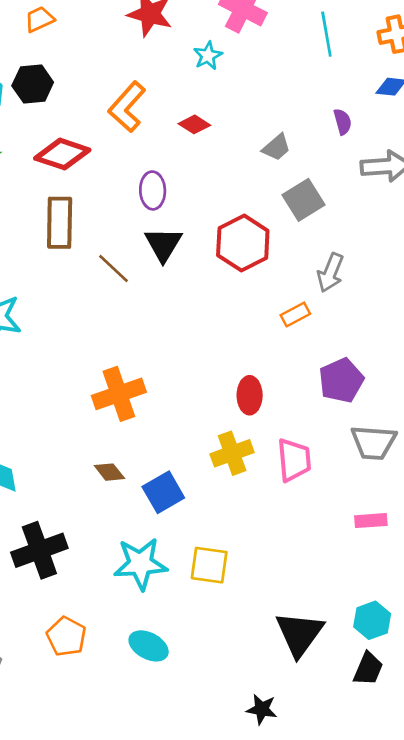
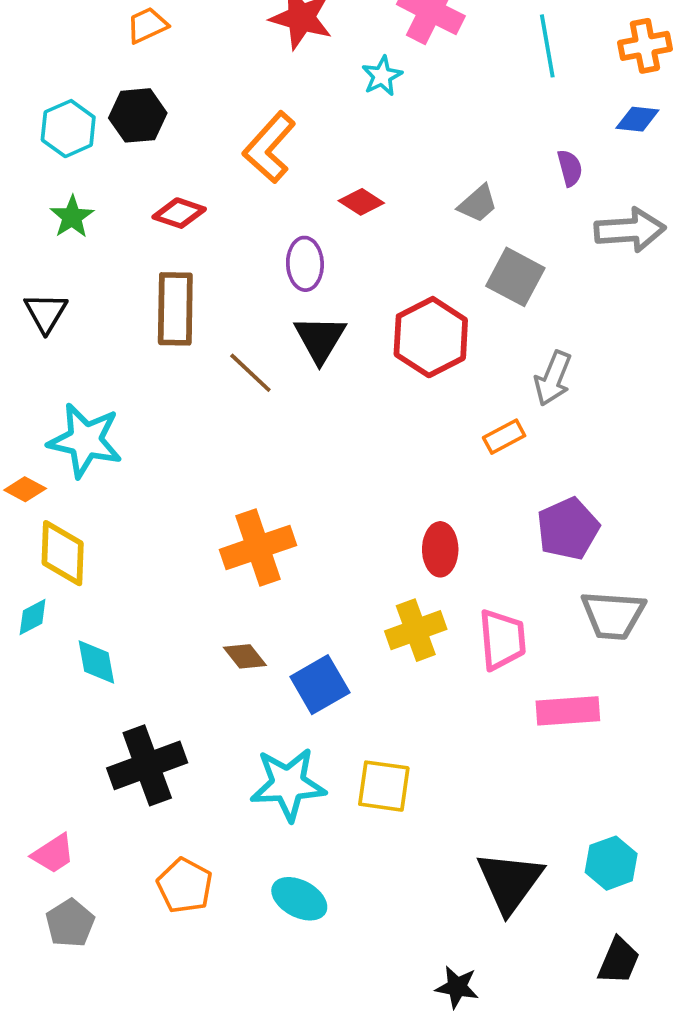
red diamond: (194, 124) -> (361, 202), moved
red diamond: (62, 154) -> (179, 213), size x0.7
gray square: (303, 200) -> (515, 277), turned -30
pink rectangle: (371, 521) -> (568, 711), moved, size x1.4
black trapezoid: (368, 669) -> (619, 961), moved

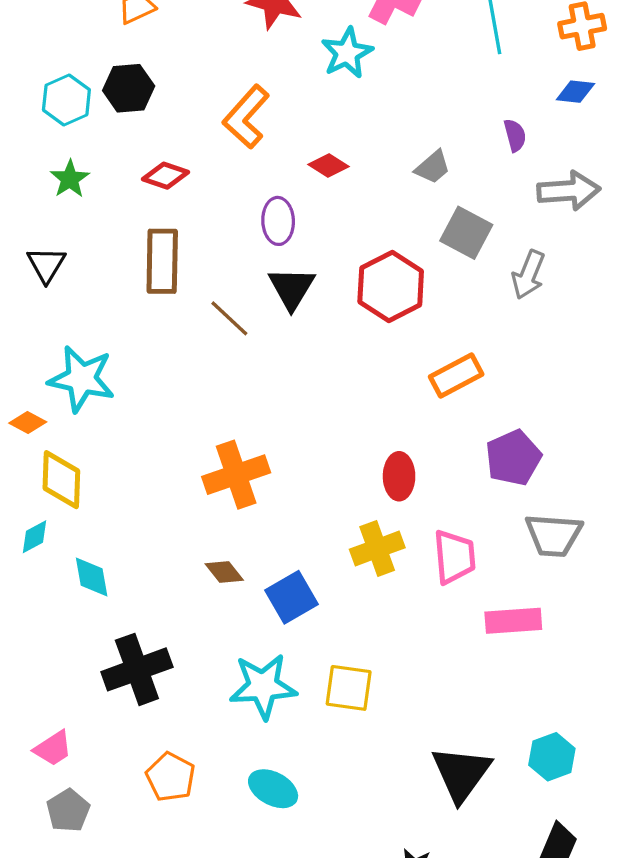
cyan star: (382, 76) -> (347, 53), size x1.4
gray arrow: (553, 378) -> (528, 275), moved
orange rectangle: (504, 437) -> (456, 375), size x1.4

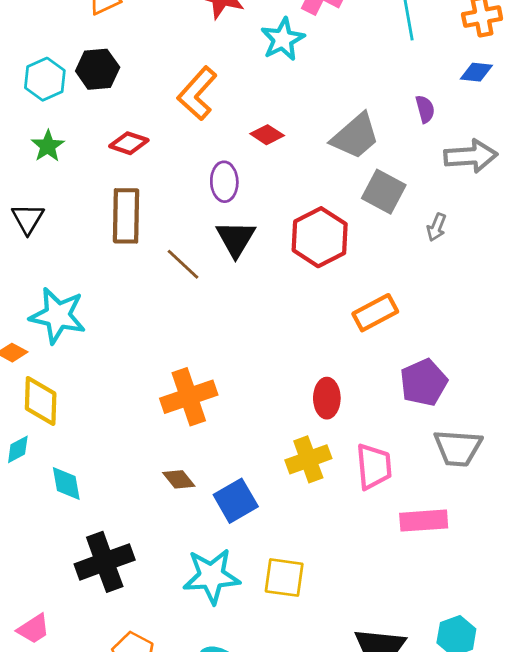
gray trapezoid: (433, 167) -> (355, 136), size x1.6
gray arrow: (528, 275) -> (436, 227), size x0.7

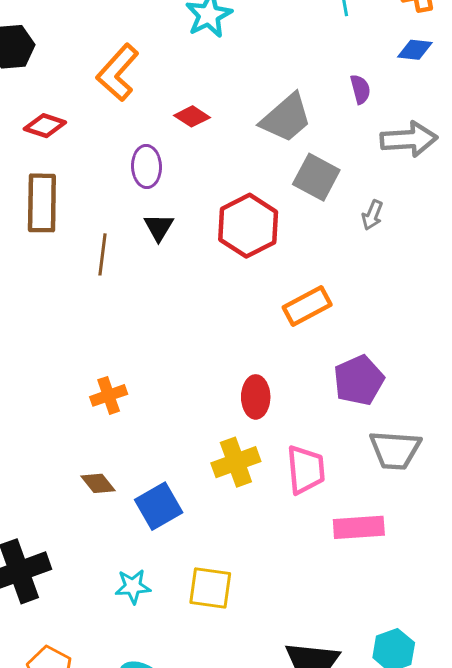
black triangle: (236, 239) -> (159, 227), size x0.7
brown line: (183, 264) -> (103, 254), turned 54
orange cross: (189, 397) -> (109, 395), size x0.6
cyan star: (211, 576) -> (133, 586), size x0.6

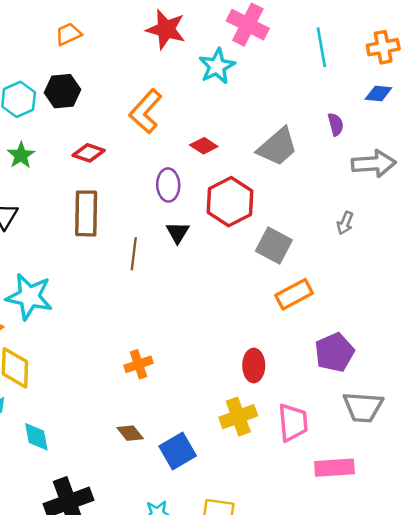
gray square: (316, 177) -> (274, 246), moved
red hexagon: (248, 226) -> (230, 202), moved

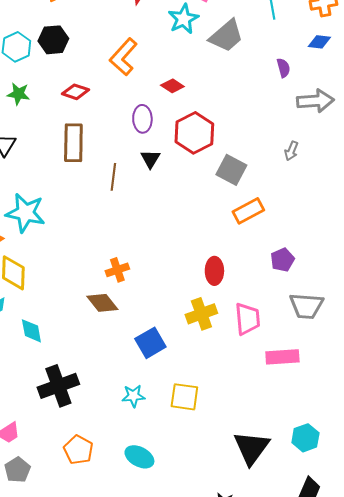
gray trapezoid: (277, 147) -> (226, 36), moved
green star: (21, 155) -> (18, 94), turned -30
purple pentagon: (334, 352) -> (282, 260), size x0.7
brown diamond: (130, 433) -> (102, 303), moved, size x1.4

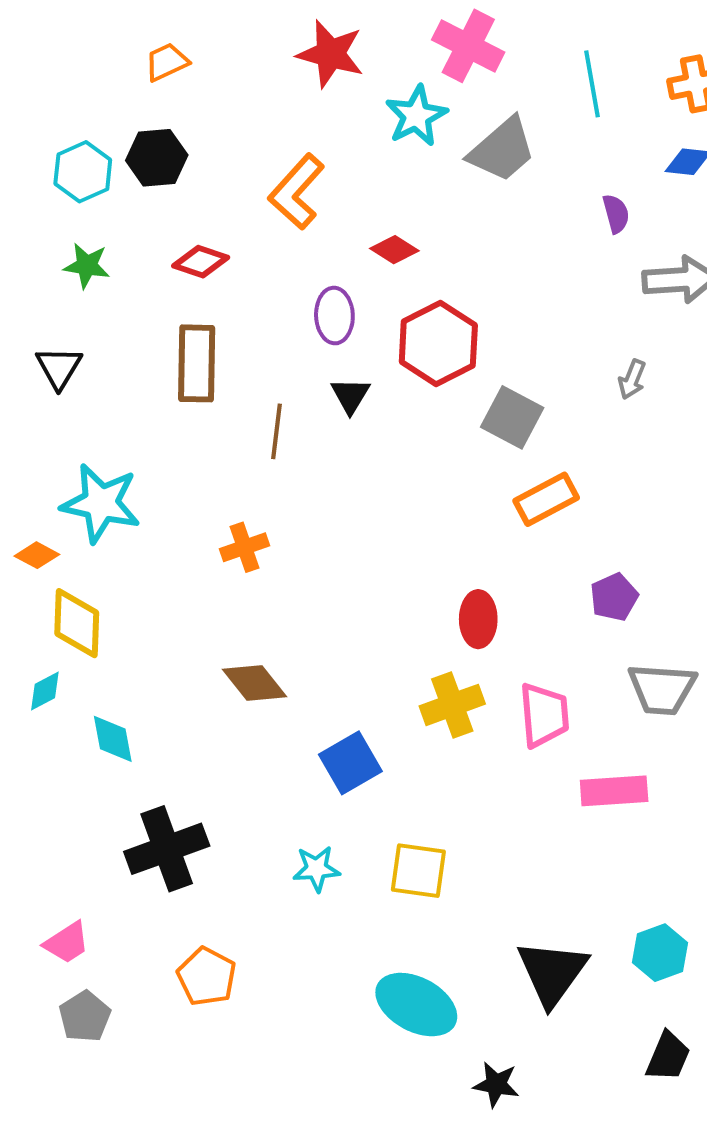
orange cross: (117, 270) -> (245, 547), moved
cyan ellipse: (139, 457) -> (416, 1005), moved, size x1.4

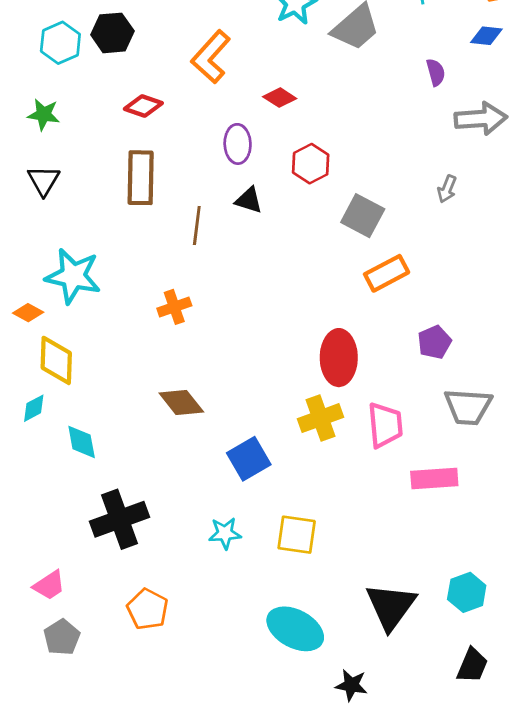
green star: (87, 266) -> (44, 114), moved
red hexagon: (438, 343) -> (311, 164), size x0.7
black triangle: (350, 395) -> (249, 200), turned -44
red ellipse: (478, 619) -> (339, 358), size x1.4

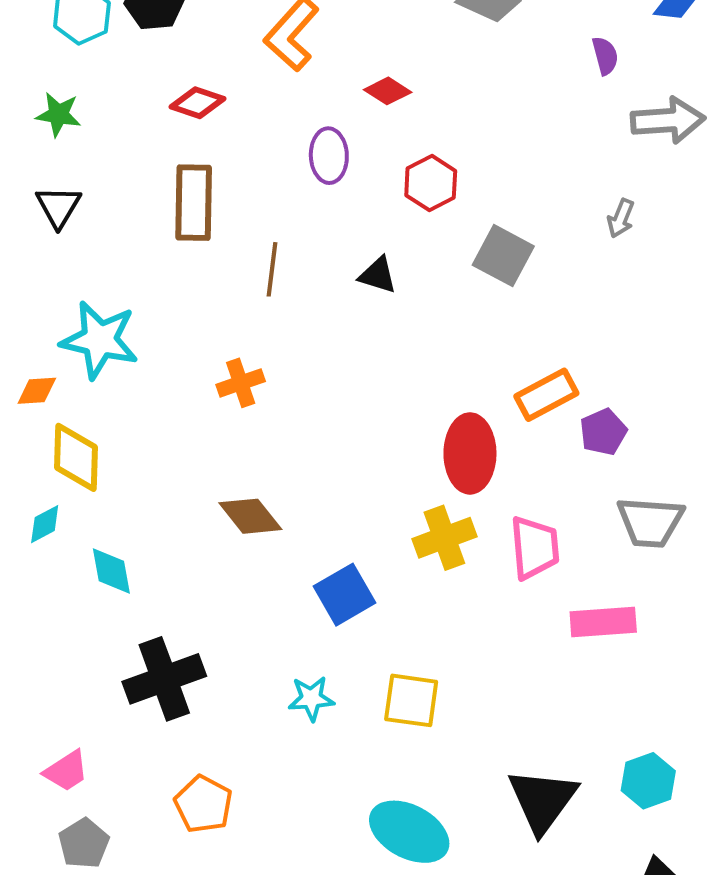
black triangle: (249, 200) -> (378, 275), moved
orange rectangle: (387, 273) -> (546, 395), moved
orange diamond: (28, 313) -> (37, 391), turned -32

